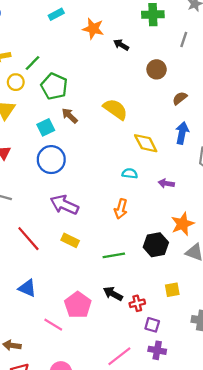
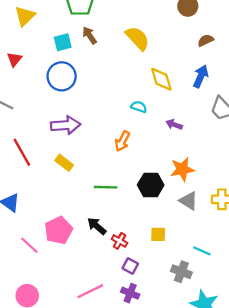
purple arrow: (64, 205) -> (66, 125), turned 140
red cross: (137, 303) -> (119, 241), turned 32

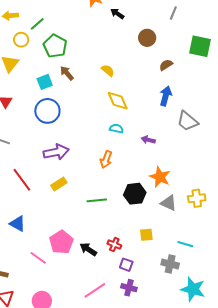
yellow semicircle: (137, 38) -> (108, 70), size x0.6
yellow diamond: (161, 79) -> (118, 101), moved
yellow rectangle: (64, 163) -> (59, 184), turned -63
orange star: (182, 169) -> (160, 177), turned -30
black arrow: (97, 226) -> (88, 249), moved

